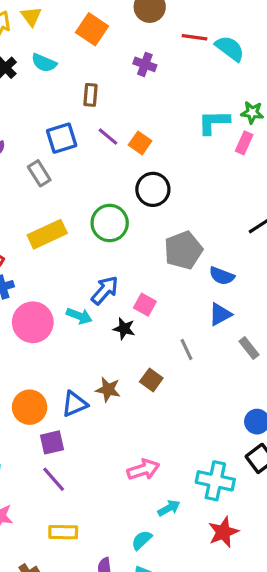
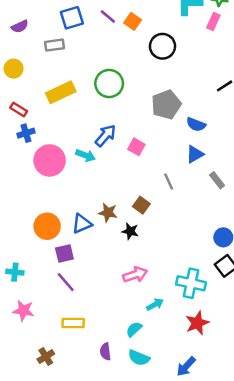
gray rectangle: (39, 173) -> (55, 45), turned -66
black circle: (153, 189) -> (162, 46), moved
black star: (124, 329) -> (130, 231), moved

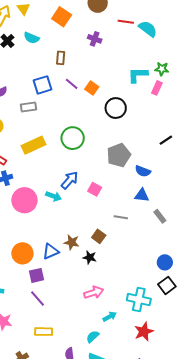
blue triangle: (195, 154) -> (142, 195), turned 35
gray line: (169, 182) -> (121, 217), turned -56

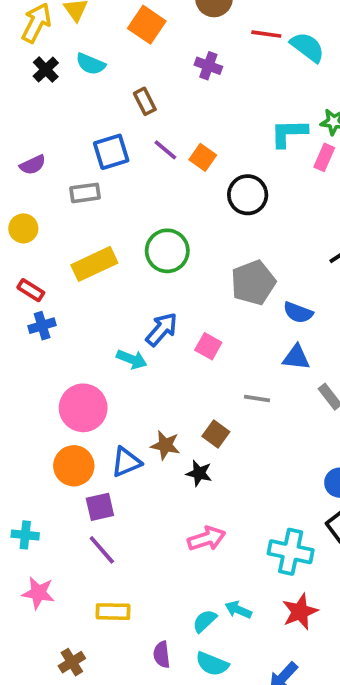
brown rectangle: (61, 58) -> (145, 101), turned -32
pink circle: (24, 200) -> (83, 408), moved
cyan arrow: (110, 317) -> (238, 610), moved, turned -128

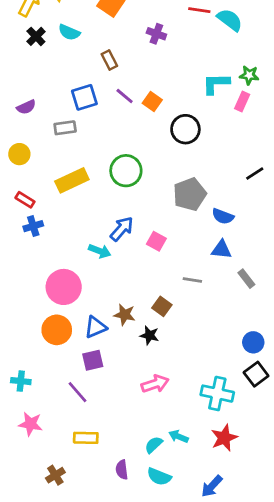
purple square: (100, 507) -> (93, 360), moved

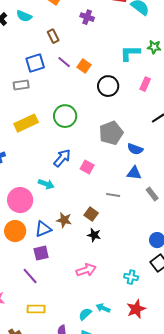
pink rectangle: (242, 102) -> (145, 84), moved
cyan arrow: (100, 251) -> (46, 184), moved
black star: (149, 335) -> (94, 235), moved
cyan cross: (217, 394) -> (131, 277), size x0.6

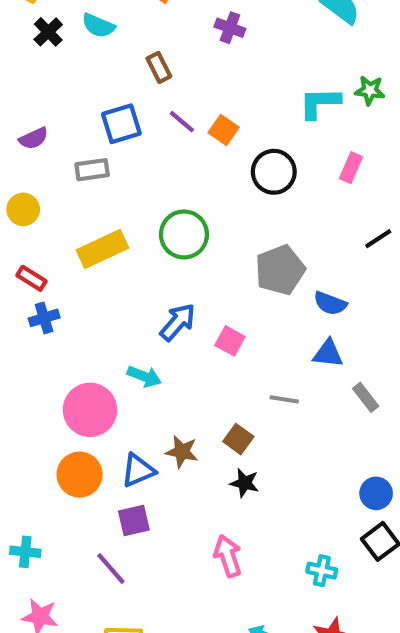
pink arrow: (86, 270) -> (228, 556), turned -90

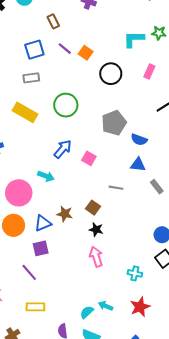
gray rectangle: (92, 170) -> (31, 78), moved
yellow rectangle: (103, 249) -> (25, 112), turned 55
pink arrow: (228, 556) -> (96, 257), moved

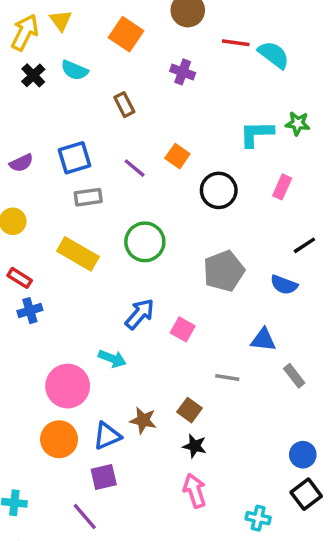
purple line: (65, 49) -> (135, 168), moved
blue square: (34, 50) -> (74, 158), moved
blue semicircle: (139, 140) -> (284, 285), moved

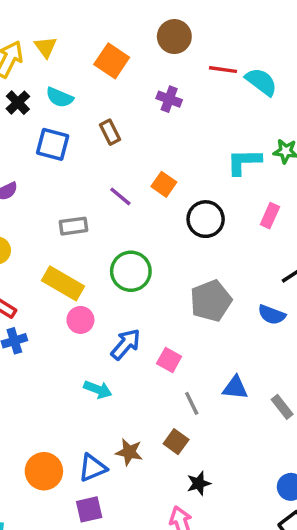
blue square: (74, 158) -> (53, 144), moved, turned 32
blue triangle: (263, 340) -> (235, 388), moved
gray line: (227, 377) -> (192, 403), moved, turned 55
pink circle: (68, 386) -> (80, 320), moved, size x0.6
black star: (195, 446) -> (199, 483), moved, turned -30

